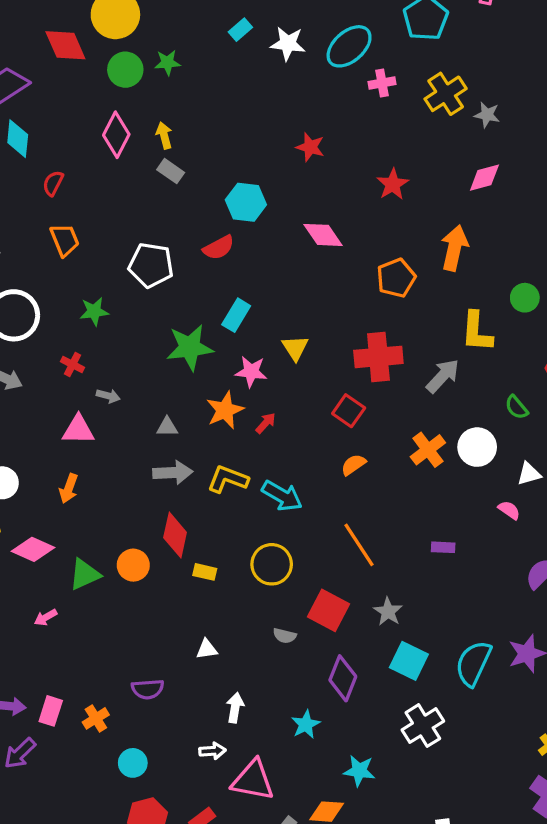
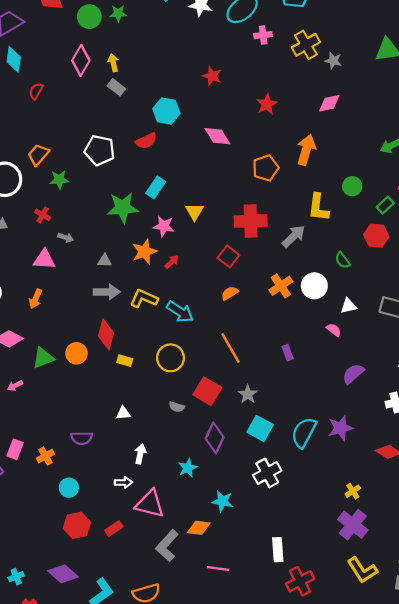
orange trapezoid: (65, 240) -> (38, 155), moved, turned -120
purple rectangle: (443, 547) -> (288, 353), turned 64

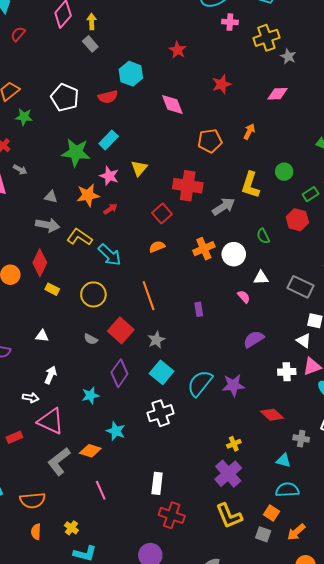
orange arrow: (306, 150) -> (249, 132), size x0.6
pink line: (218, 568) -> (101, 490), turned 48
red cross: (300, 581) -> (172, 515), turned 35

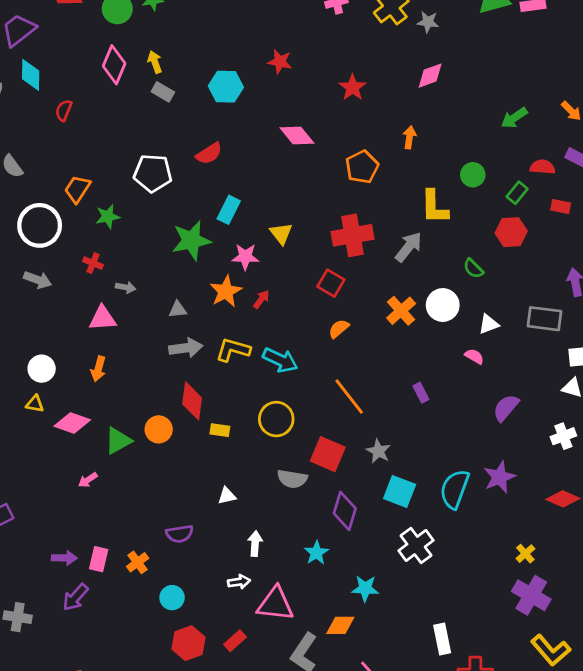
cyan hexagon: (131, 74) -> (226, 87), moved
gray semicircle: (91, 339) -> (292, 479), size x1.5

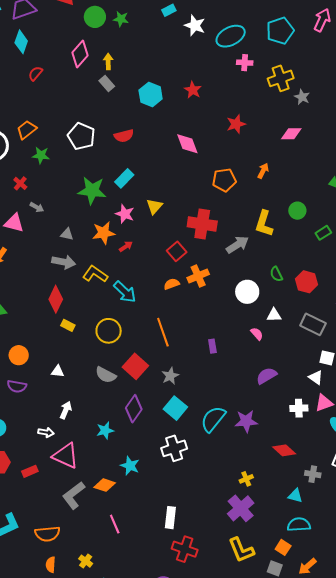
red hexagon: (511, 232) -> (306, 282), moved
orange cross: (401, 311) -> (198, 276), moved
orange circle: (159, 429) -> (19, 355), moved

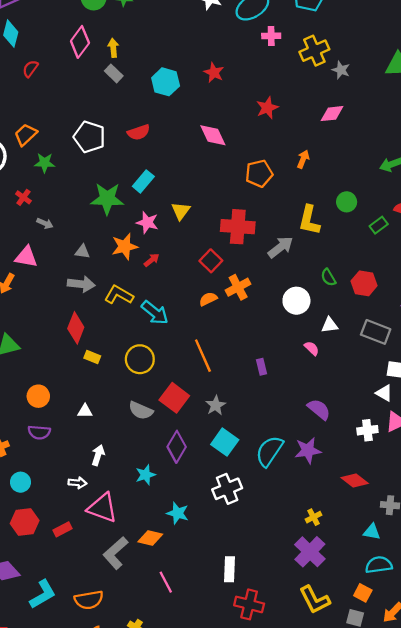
pink triangle: (14, 223) -> (26, 257), moved
purple semicircle: (266, 376) -> (319, 409), moved, turned 75

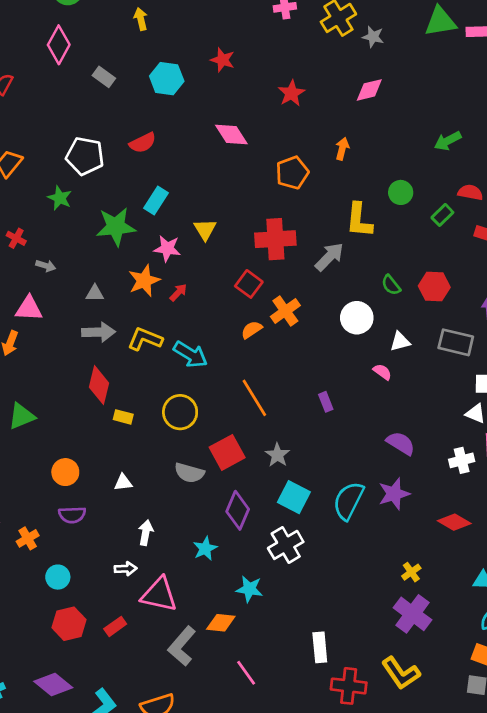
yellow arrow: (113, 48) -> (141, 19), moved
green star: (45, 163) -> (60, 198), moved, turned 30
red square: (174, 398) -> (227, 452), turned 32
white cross: (227, 489) -> (286, 545), moved
yellow L-shape: (315, 600) -> (401, 673), moved

